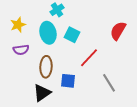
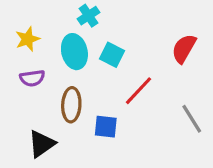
gray line: (109, 83) -> (192, 119), moved
black triangle: (42, 93) -> (42, 144), moved

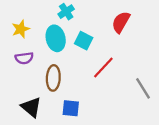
red semicircle: (184, 48) -> (121, 22), moved
blue square: (106, 127) -> (71, 108), moved
black triangle: (42, 144) -> (31, 107), turned -45

